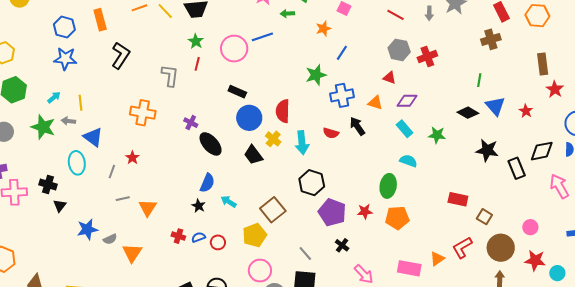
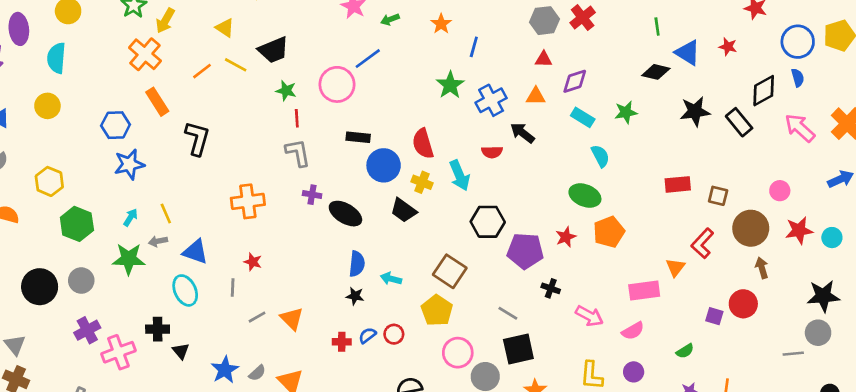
gray L-shape: (170, 76) -> (298, 153), moved
cyan semicircle: (408, 161) -> (600, 156), turned 60
green ellipse: (388, 186) -> (585, 195), turned -60

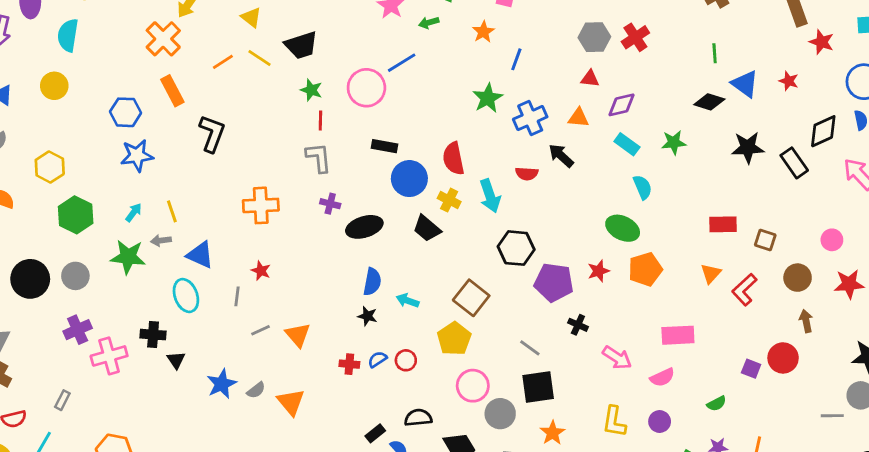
black ellipse: (345, 214) -> (364, 227), turned -52
brown circle: (751, 228) -> (798, 278), size x0.7
orange triangle: (675, 267) -> (711, 273), moved

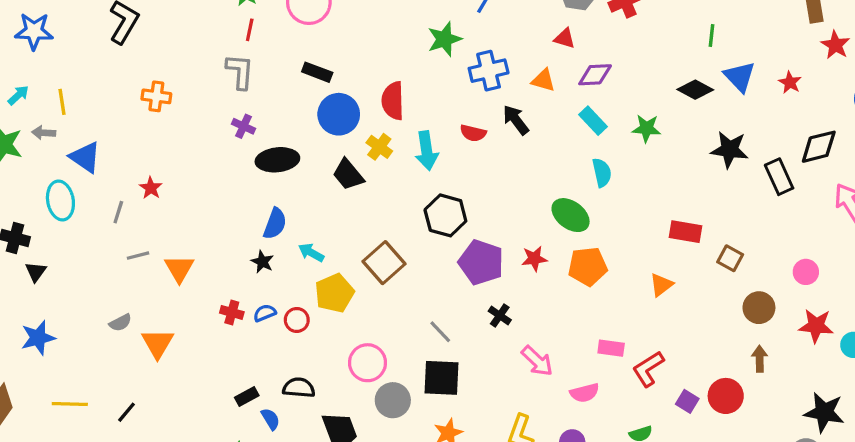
orange cross: (261, 205) -> (156, 96), moved, size x0.7
red L-shape: (744, 290) -> (648, 369), moved
pink rectangle: (678, 335) -> (611, 348), size x0.7
yellow pentagon: (454, 339) -> (334, 293), moved
blue star: (222, 384) -> (38, 338), moved

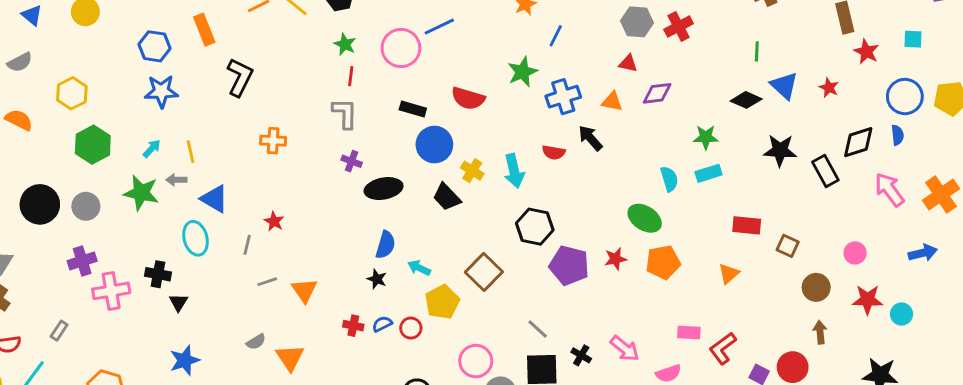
red semicircle: (393, 101) -> (468, 98), moved, turned -68
cyan rectangle: (593, 121) -> (708, 173), moved, turned -60
black cross: (500, 315) -> (581, 355), moved

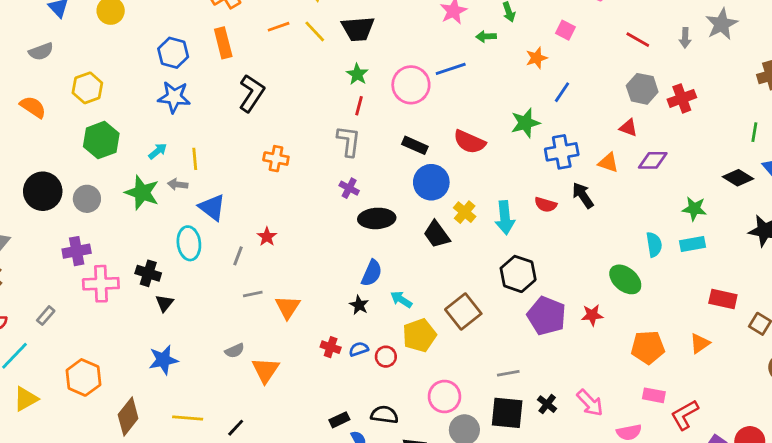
orange pentagon: (663, 262) -> (648, 347), moved
gray line: (538, 329) -> (508, 373), turned -60

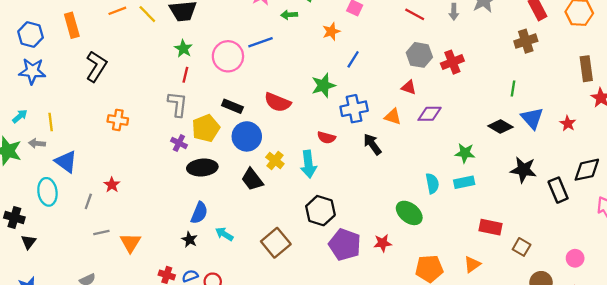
red semicircle: (546, 205) -> (326, 138), moved
yellow pentagon: (419, 335) -> (206, 128), moved

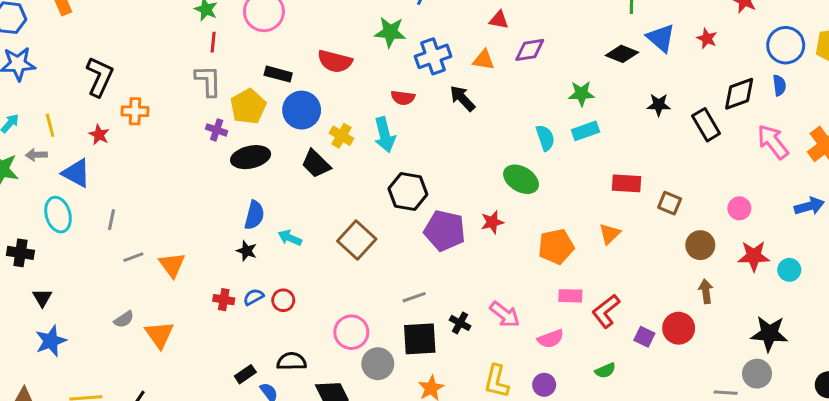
black L-shape: (96, 66) -> (100, 77), moved
green star: (323, 85) -> (390, 32), turned 30
black star: (523, 170) -> (659, 105), size x0.7
red star: (112, 185) -> (99, 135), moved
black triangle: (28, 242) -> (42, 298), moved

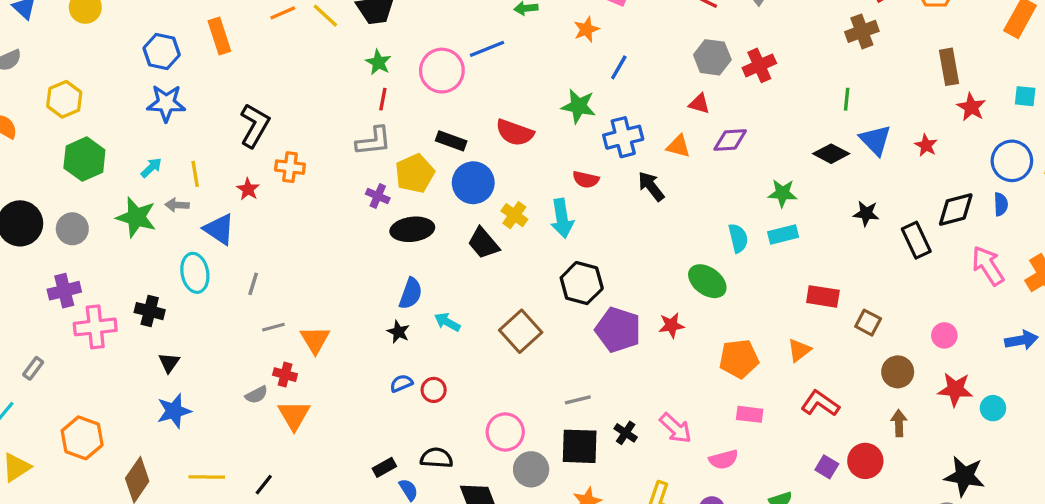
gray L-shape: (208, 81) -> (374, 141), turned 80
red cross: (224, 300) -> (285, 375), moved
red L-shape: (606, 311) -> (820, 403), moved, turned 68

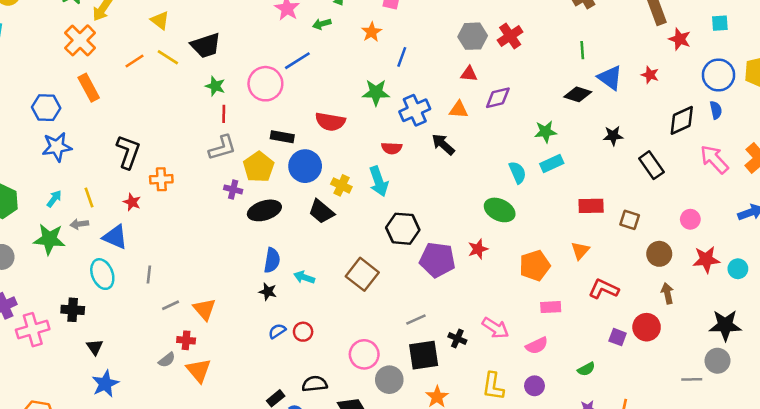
black rectangle: (916, 240) -> (651, 165), moved

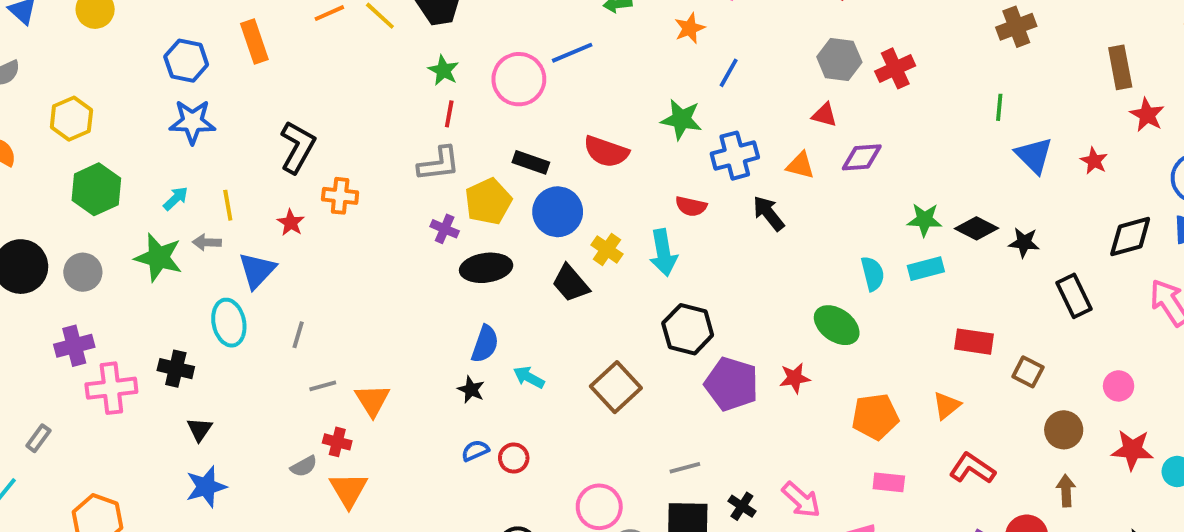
black diamond: (578, 94) -> (976, 228), moved
blue triangle: (115, 237) -> (257, 270), turned 40

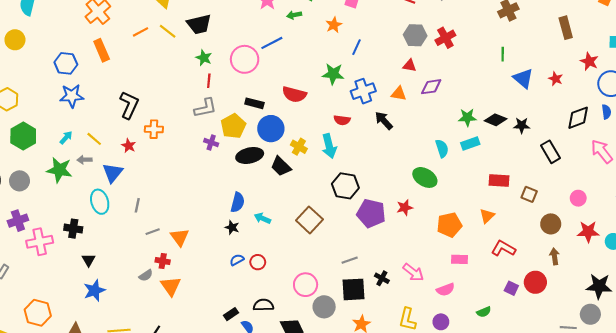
red star: (1147, 115) -> (589, 61), moved
yellow line: (228, 205) -> (94, 139), turned -35
black ellipse: (486, 268) -> (250, 155), moved

